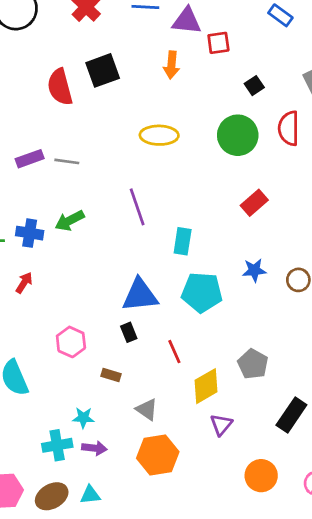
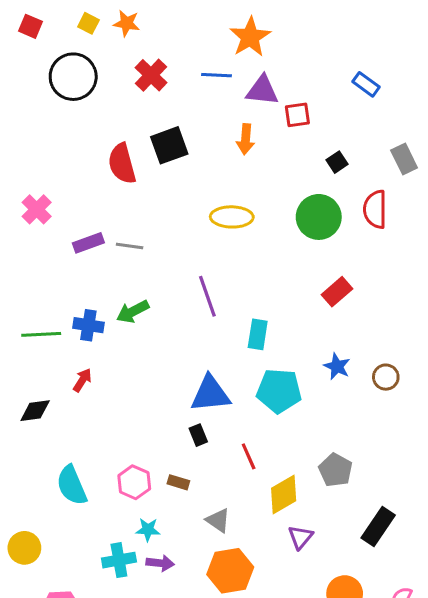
blue star: (254, 270) -> (337, 366), turned 30
pink hexagon: (71, 342) -> (134, 482), moved

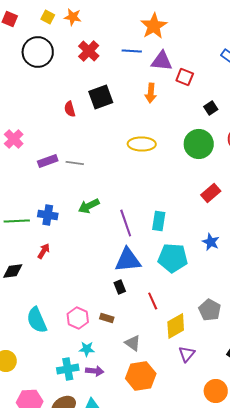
red square: (297, 115) -> (185, 77), turned 30
red semicircle: (122, 164) -> (70, 109), size x0.6
purple line: (207, 296) -> (126, 223), moved
green arrow: (133, 312) -> (89, 206), moved

